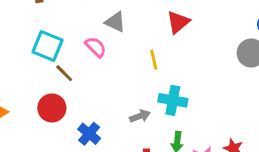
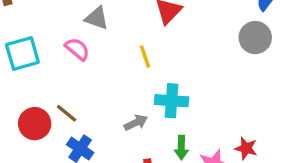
cyan square: (48, 46) -> (22, 53), turned -32
brown line: (64, 73) -> (67, 113), moved

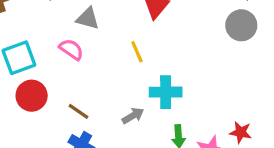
brown line: (67, 113) -> (78, 111), moved
red circle: (35, 124) -> (32, 96), moved

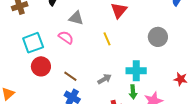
gray circle: (241, 25) -> (158, 37), moved
cyan cross: (166, 92) -> (136, 71), moved
red star: (241, 132) -> (181, 79), moved

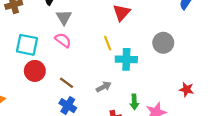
gray triangle: (76, 18) -> (64, 17), moved, turned 42
cyan square: (33, 43) -> (27, 45), turned 30
cyan cross: (136, 71) -> (126, 59), moved

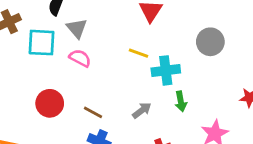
yellow line: (108, 43) -> (138, 53), turned -40
cyan square: (27, 45) -> (42, 43), moved
green arrow: (134, 102) -> (181, 101), moved

